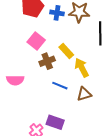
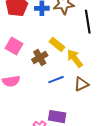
pink square: (36, 41) -> (14, 46), moved
blue line: (60, 86) -> (56, 80), turned -35

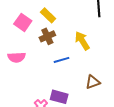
yellow rectangle: (57, 44) -> (48, 15), moved
brown triangle: (81, 84) -> (93, 82), moved

